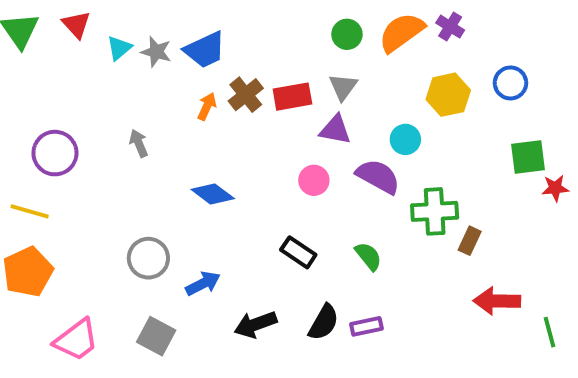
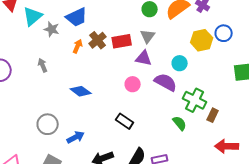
cyan triangle: (119, 48) -> (33, 16), size x1.5
gray star: (156, 52) -> (52, 29), moved
blue circle: (510, 83) -> (224, 33), moved
green cross: (435, 211) -> (195, 100), turned 30
green semicircle: (368, 256) -> (180, 123), moved

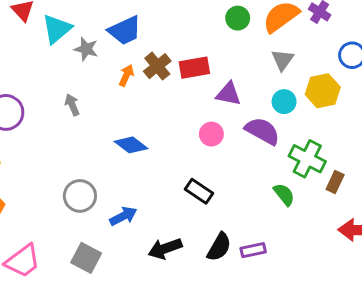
gray triangle: (148, 36) -> (283, 60), moved
yellow hexagon: (202, 40) -> (323, 91), moved

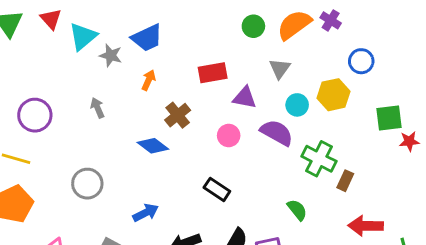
gray triangle: (283, 60) -> (280, 68), moved
brown cross: (157, 66) -> (178, 115), moved
green semicircle: (284, 194) -> (297, 210), moved
gray circle: (80, 196) -> (87, 184), moved

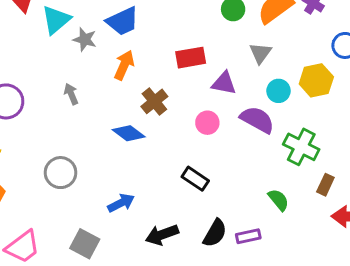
orange arrow: (149, 80) -> (124, 65), size x1.4
brown rectangle: (345, 181) -> (325, 185), moved

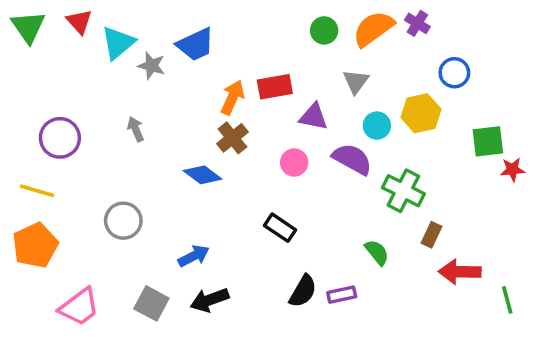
orange arrow: (124, 65) -> (232, 97), moved
black arrow: (162, 235) -> (210, 300), moved

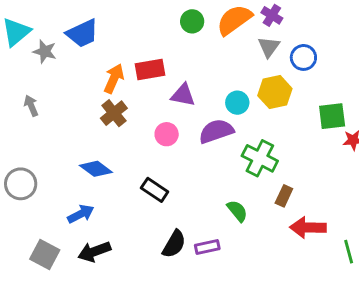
gray triangle: (356, 82) -> (269, 47), moved
purple semicircle: (352, 159) -> (216, 131), turned -48
blue diamond: (203, 175) -> (96, 169), moved

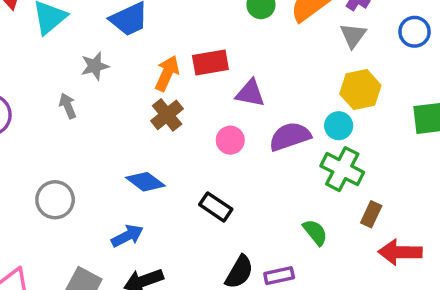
gray star: (45, 51) -> (95, 66), moved, turned -30
blue circle: (303, 57) -> (415, 32), moved
cyan circle: (237, 103) -> (339, 126), moved

